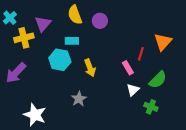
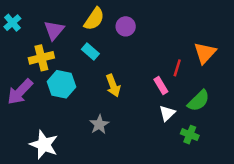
yellow semicircle: (75, 15) -> (94, 19), turned -126
yellow cross: (24, 38) -> (41, 58), moved
cyan rectangle: (72, 41) -> (90, 52), turned 40
cyan hexagon: (60, 60) -> (61, 84), moved

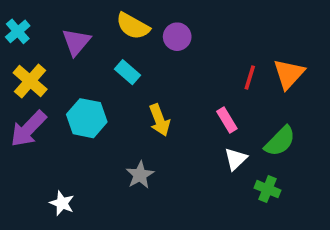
yellow semicircle: (94, 19) -> (133, 26), turned 85
yellow cross: (41, 58) -> (30, 81), moved, turned -35
red line: (177, 68) -> (250, 77), moved
white star: (44, 145) -> (62, 203), size x0.6

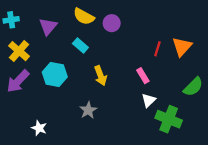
cyan cross: (18, 31) -> (11, 20), turned 32
green semicircle: (280, 141) -> (193, 87), moved
green cross: (268, 189) -> (169, 119), size x1.6

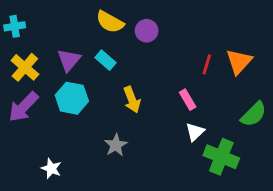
purple triangle: (48, 26) -> (69, 60), moved

